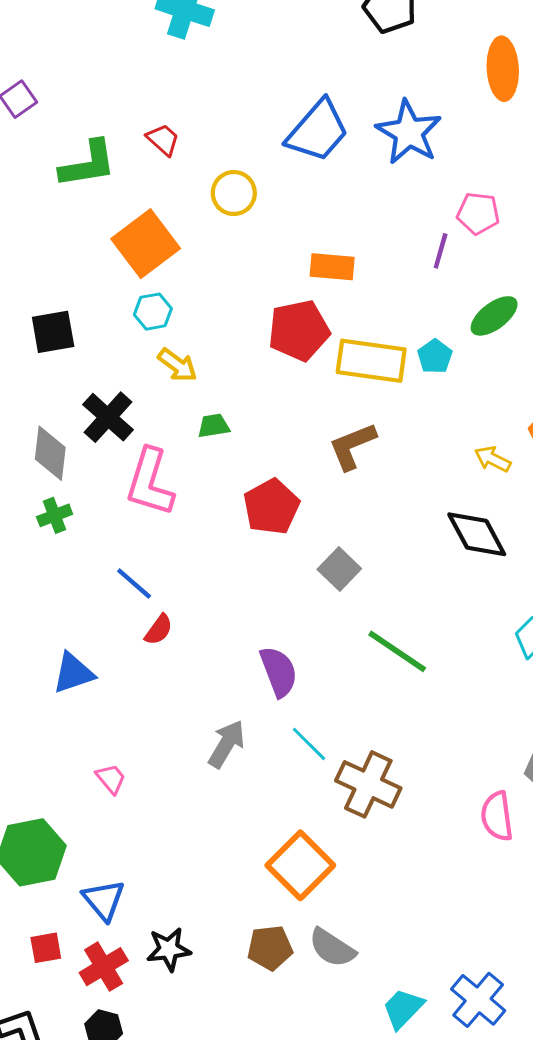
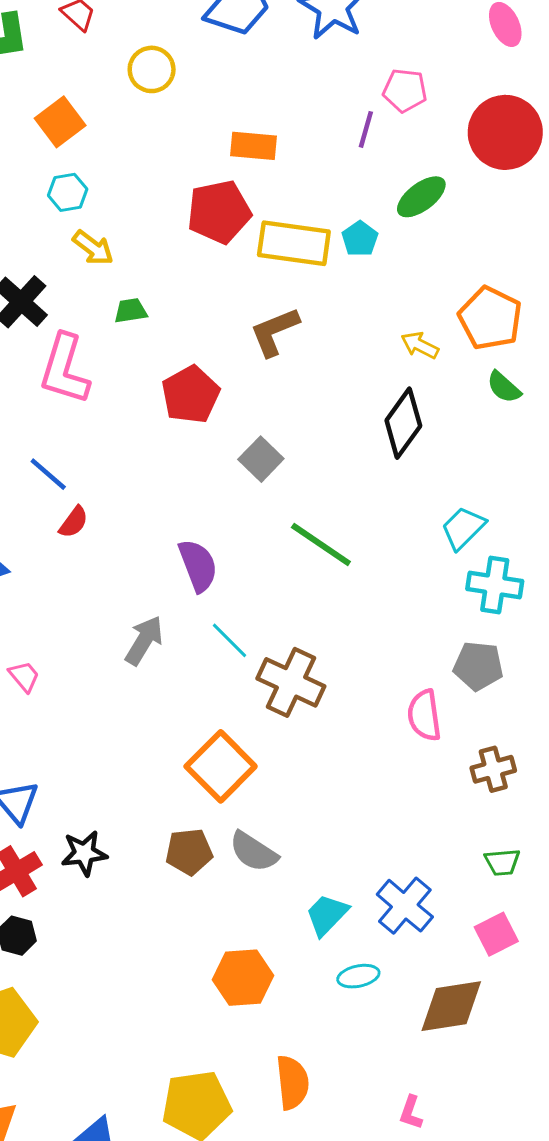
orange square: (146, 244) -> (60, 122), size x0.7
black diamond: (477, 534) -> (403, 423), turned 64

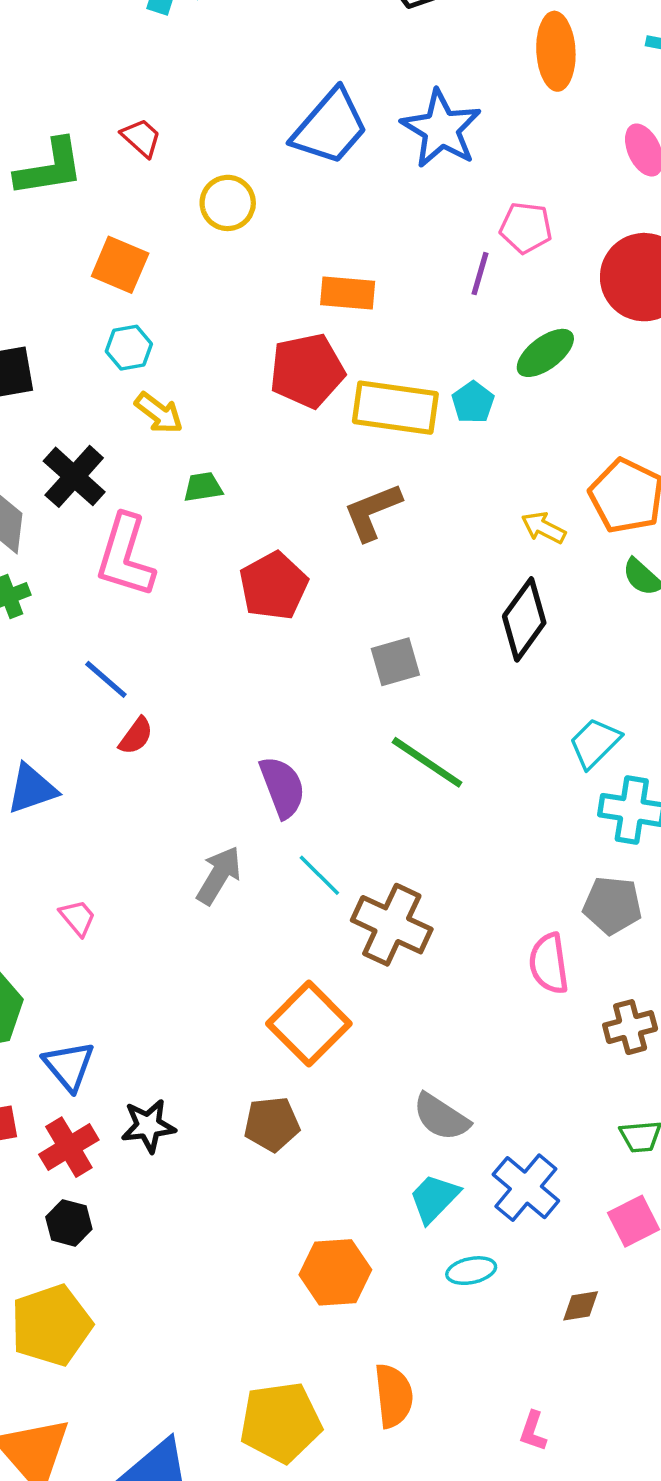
orange square: (60, 122) -> (120, 265), turned -30
gray square: (261, 459) -> (395, 662), moved, turned 30
gray semicircle: (253, 852) -> (441, 1117), moved
brown diamond: (451, 1006) -> (581, 1306), size x0.5

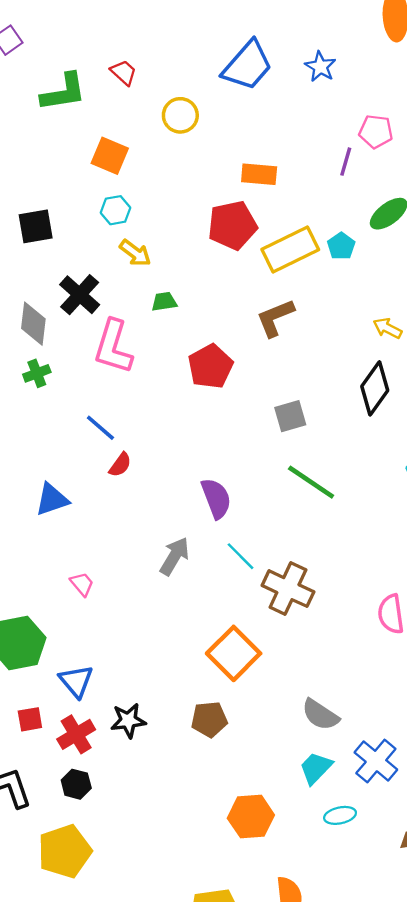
blue star: (441, 129) -> (320, 67), size x0.6
yellow rectangle: (395, 408) -> (290, 250), turned -34

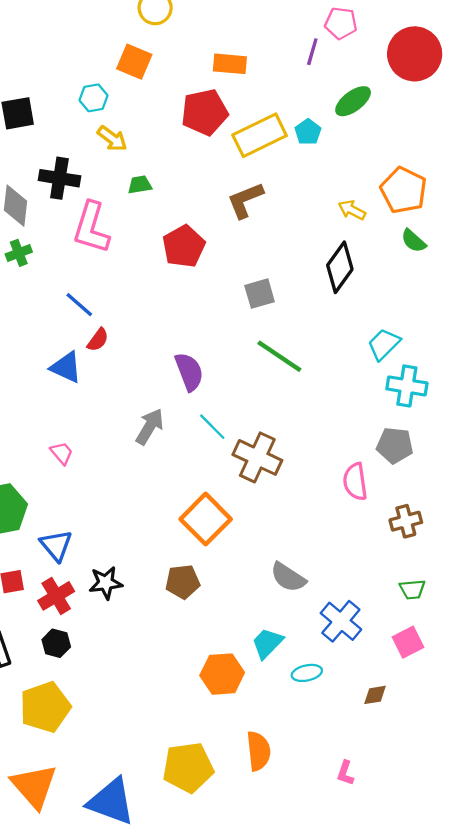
orange square: (110, 156) -> (134, 62), moved
black cross: (80, 295) -> (59, 178), turned -33
blue triangle: (52, 499) -> (66, 367), moved, turned 44
cyan trapezoid: (316, 768) -> (267, 643), moved

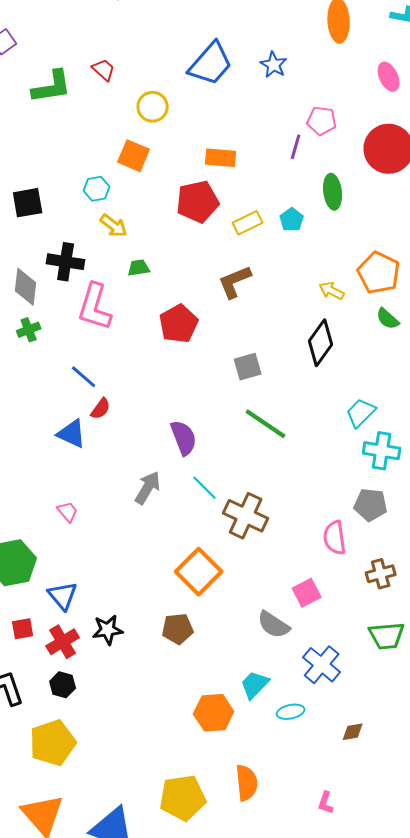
green ellipse: (353, 101) -> (333, 192), turned -60
yellow rectangle: (260, 135) -> (248, 223), size x0.6
green trapezoid: (412, 589) -> (387, 636), size x1.5
pink square: (408, 642) -> (307, 593), moved

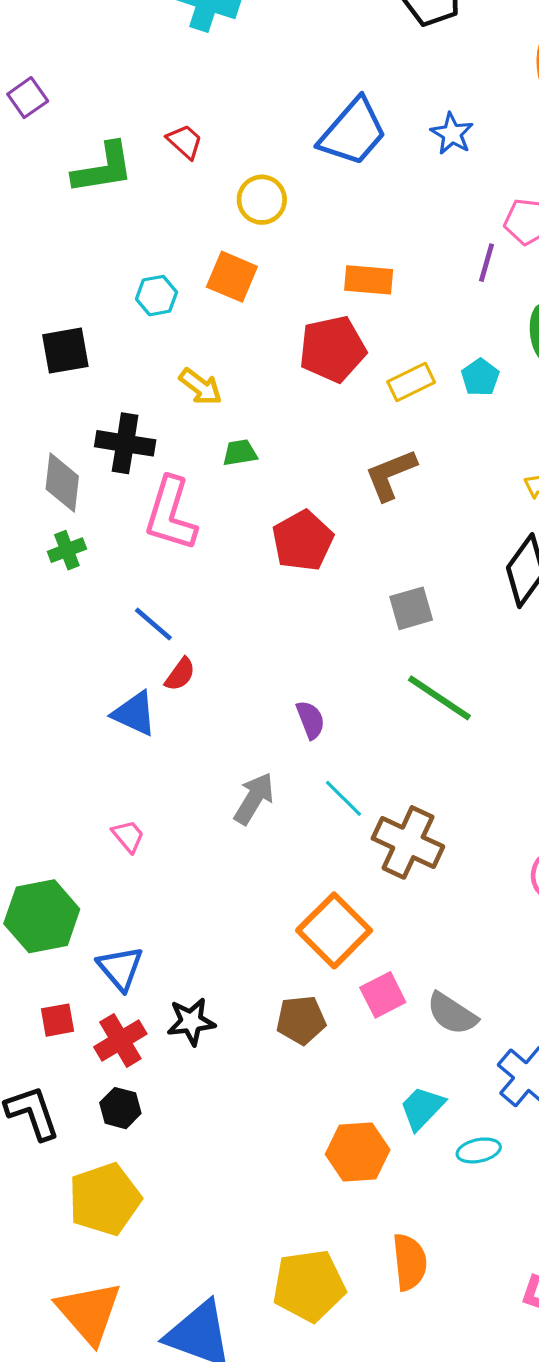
cyan hexagon: (97, 189) -> (157, 296), moved
purple semicircle: (184, 438) -> (311, 720), size x0.7
pink square: (307, 593) -> (383, 995), moved

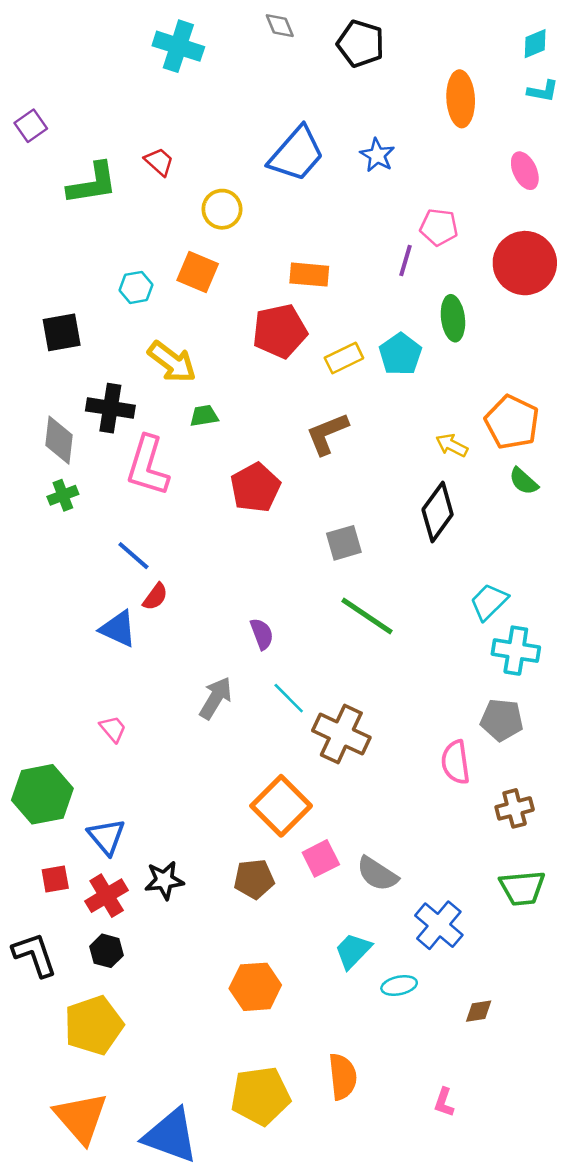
cyan pentagon: (480, 377) -> (400, 354), size x1.4
yellow arrow: (201, 387) -> (172, 362), size x1.4
orange hexagon: (358, 1152) -> (255, 987), moved

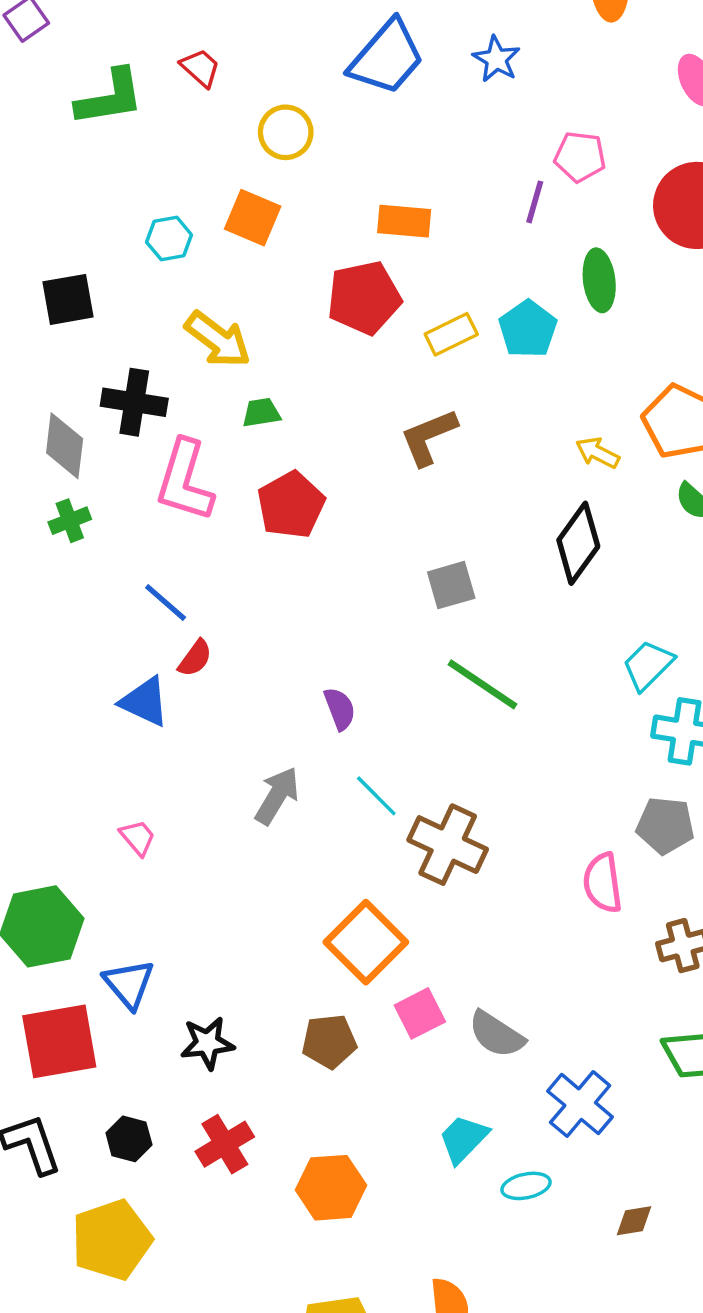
red pentagon: (255, 488) -> (291, 505), moved
red square: (55, 879) -> (59, 1041), size x2.0
red cross: (107, 896) -> (225, 1144), moved

